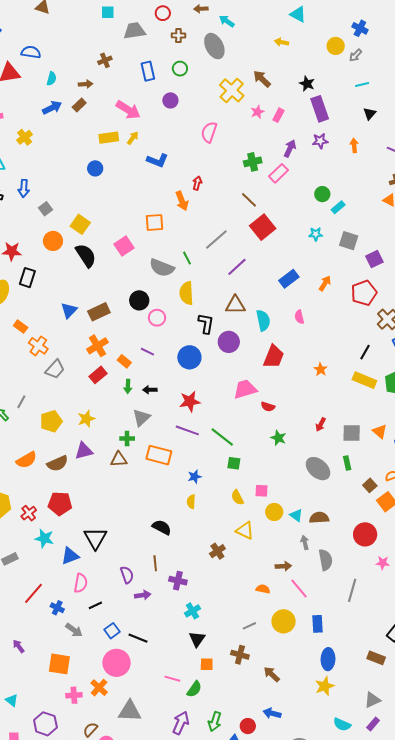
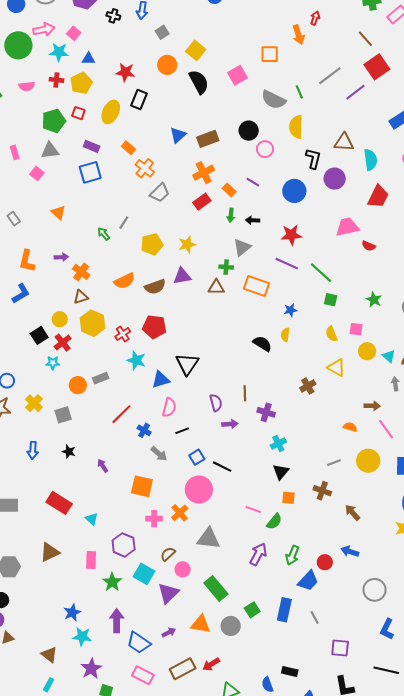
purple line: (237, 267) -> (356, 92), moved
green star: (278, 438) -> (374, 300), moved
black semicircle: (162, 527) -> (262, 344), moved

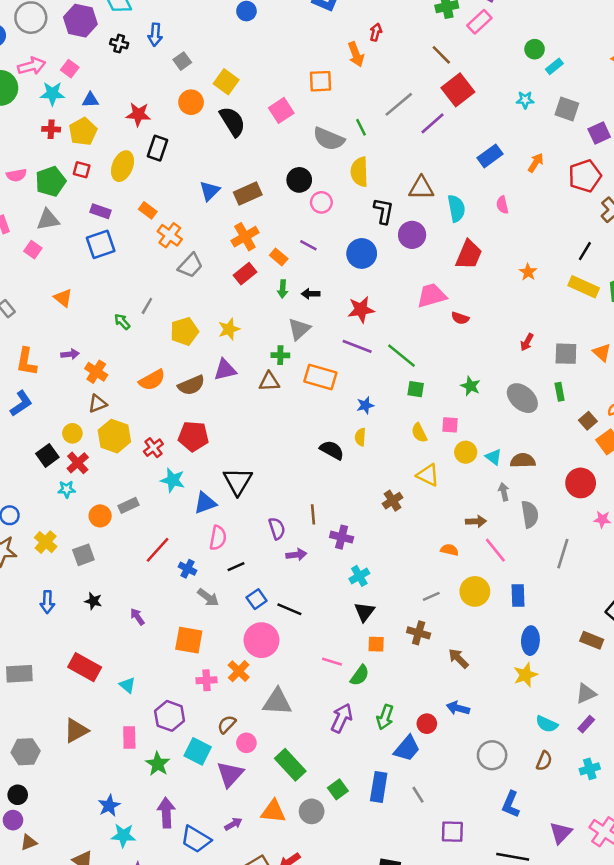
pink semicircle: (27, 86) -> (16, 175), moved

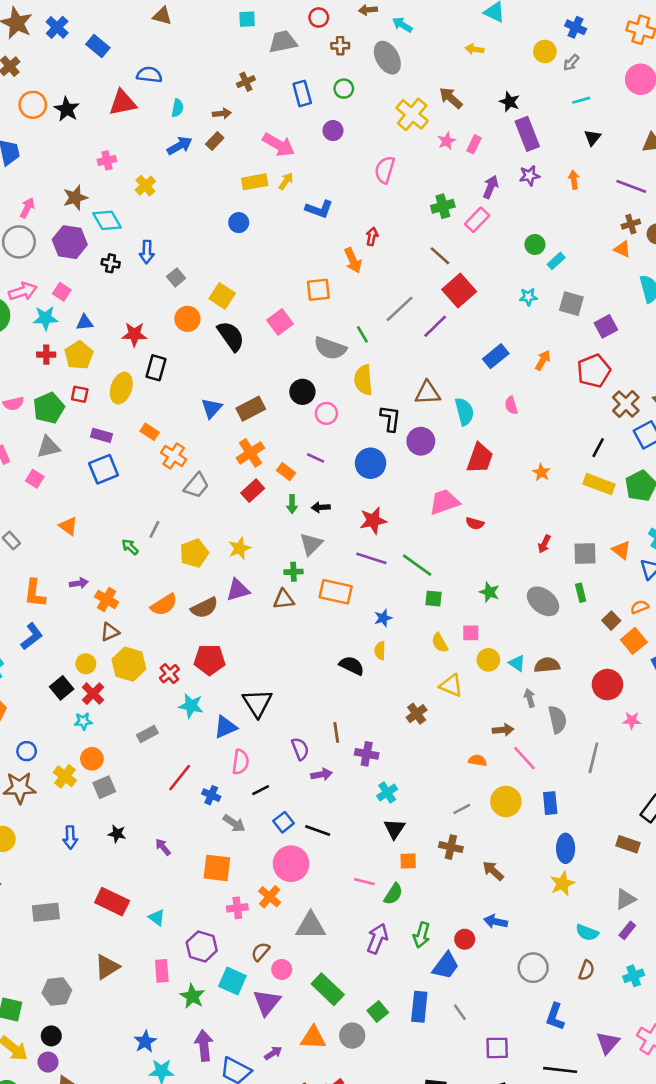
orange circle: (100, 516) -> (92, 759), moved

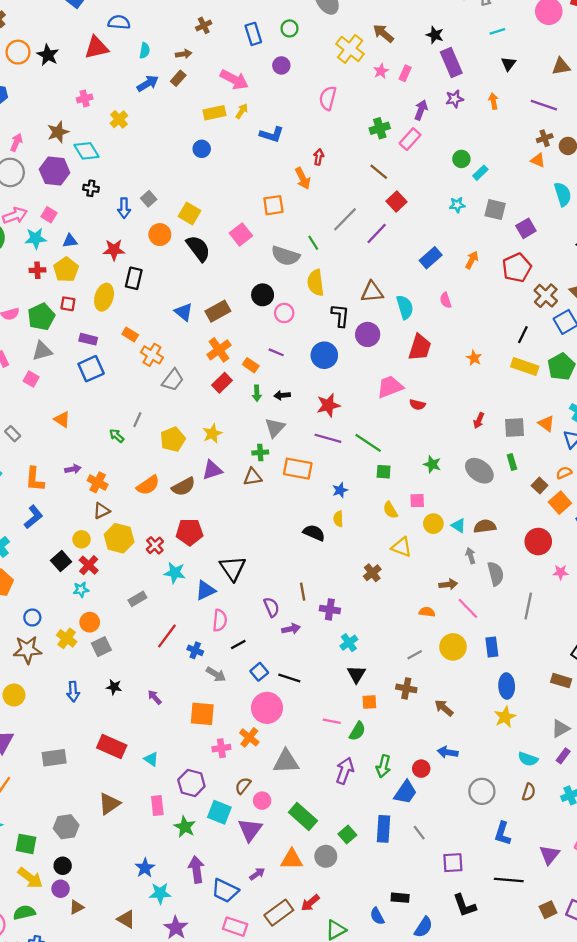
blue arrow: (147, 252) -> (124, 208), moved
red square: (459, 291) -> (396, 202), size x0.7
blue triangle: (212, 408) -> (184, 312), turned -30

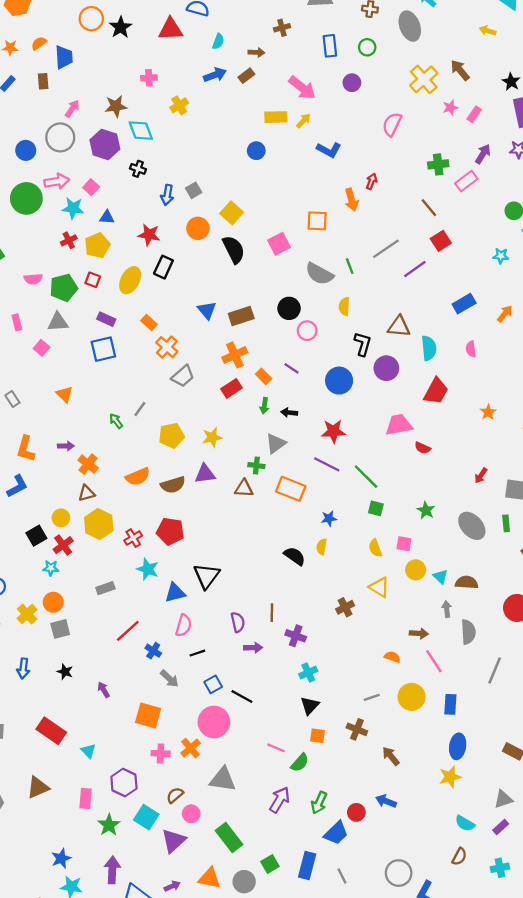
red cross: (37, 270) -> (69, 240), turned -35
yellow semicircle: (316, 283) -> (344, 306), size x0.7
gray circle: (482, 791) -> (399, 873), moved

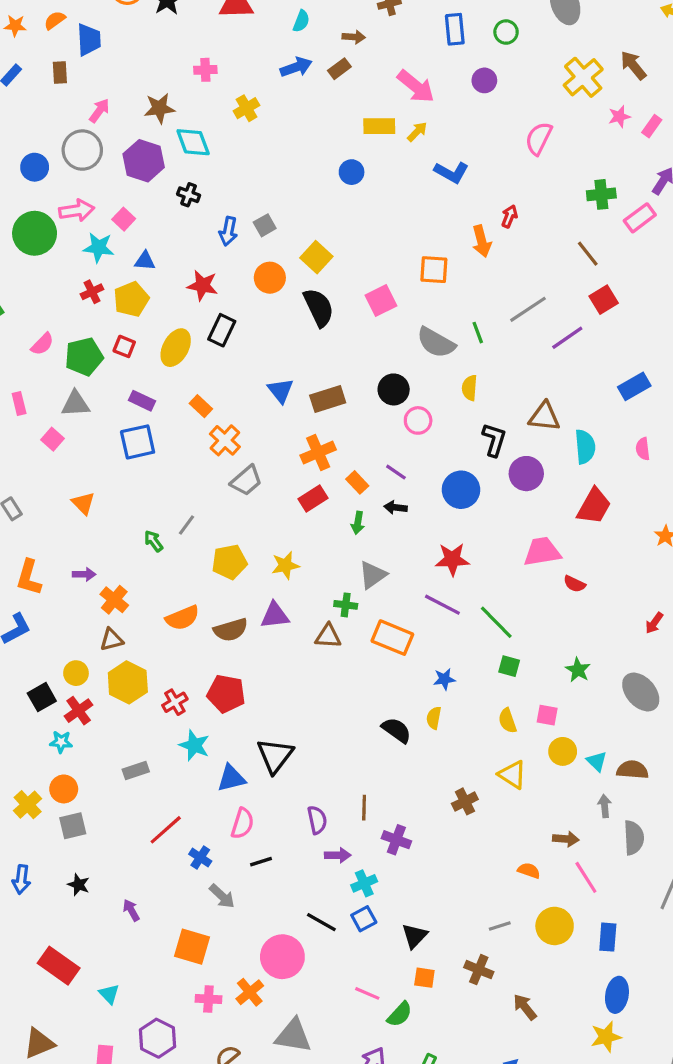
pink semicircle: (33, 279) -> (42, 344), turned -42
black arrow: (289, 413) -> (396, 507), moved
cyan cross: (308, 673) -> (364, 883), moved
blue square: (213, 684) -> (364, 919), moved

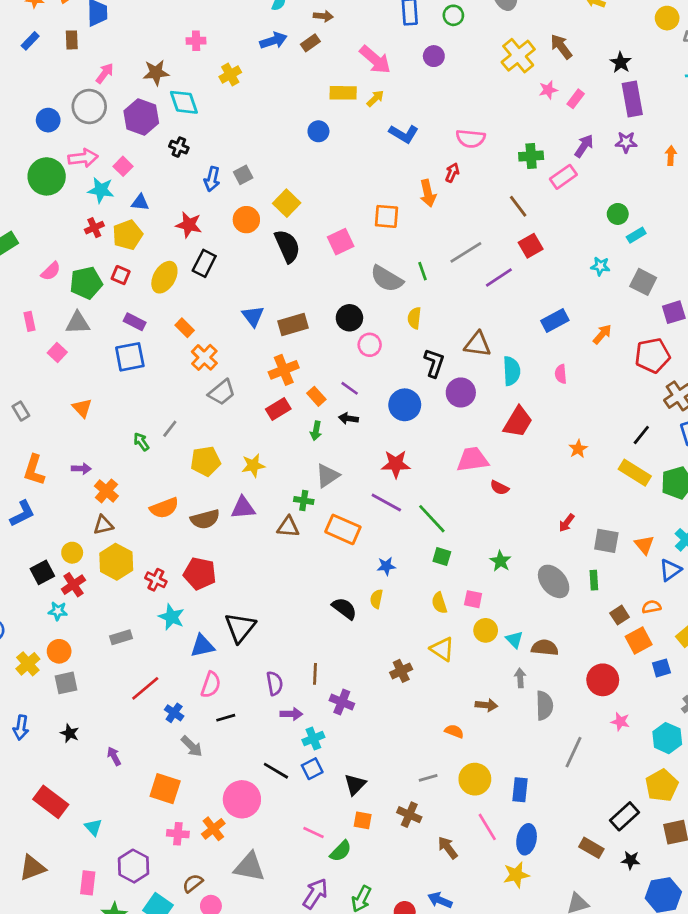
pink semicircle: (539, 138) -> (471, 139), moved, turned -112
red cross: (175, 702) -> (156, 580), turned -35
pink line: (586, 877) -> (487, 827), moved

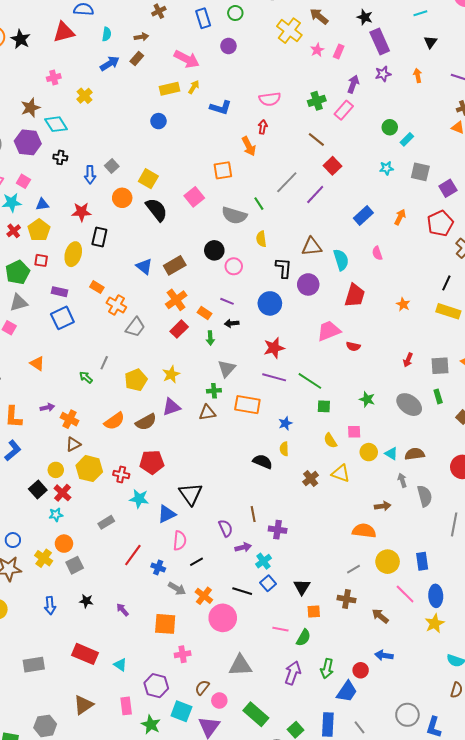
brown cross: (401, 671) -> (311, 479), moved
orange semicircle: (454, 731) -> (364, 531), size x1.6
orange cross: (213, 829) -> (204, 596), moved

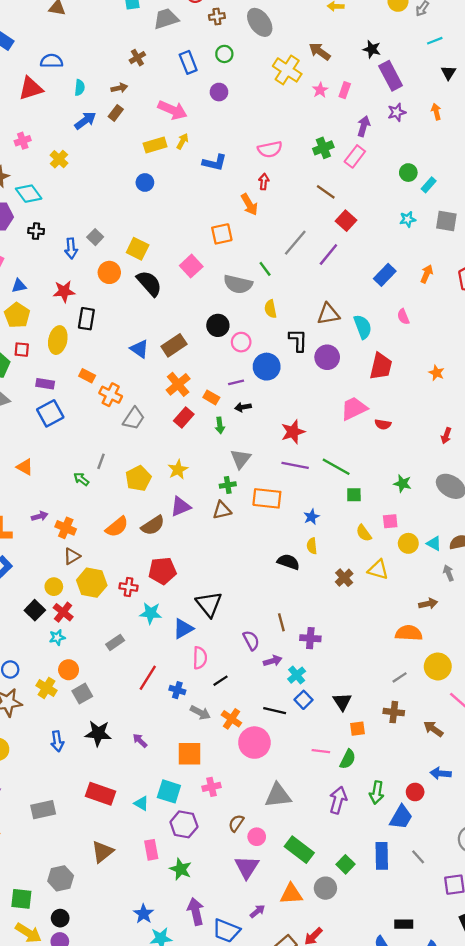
purple line: (227, 301) -> (236, 382), turned -32
blue circle: (270, 303) -> (267, 367), moved
black star: (86, 601) -> (98, 733), size x1.6
cyan square: (181, 711) -> (169, 791), moved

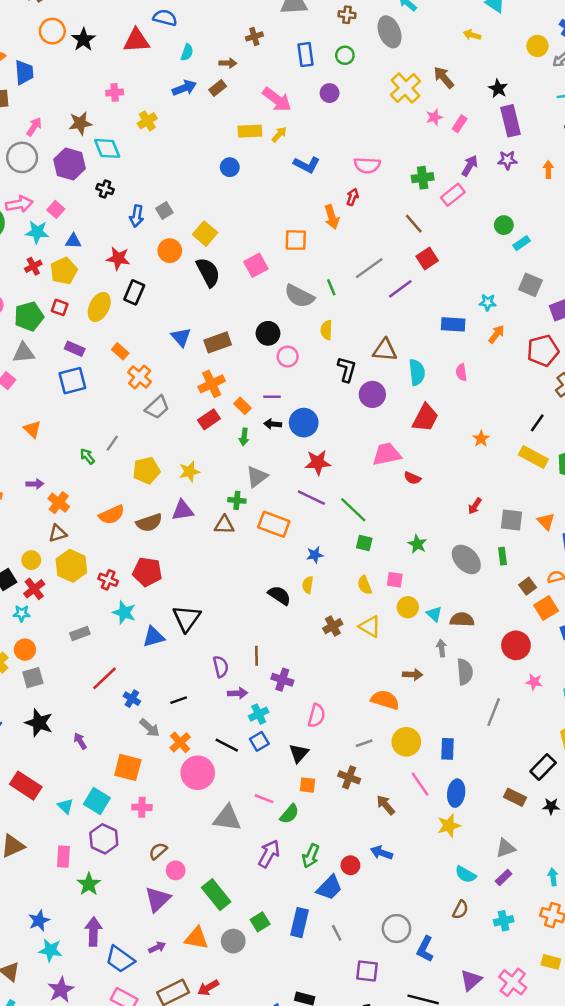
cyan star: (408, 219) -> (488, 302), moved
blue rectangle: (385, 275) -> (453, 324), turned 35
blue circle: (267, 367) -> (304, 423), moved
pink semicircle: (200, 658) -> (317, 716), moved
gray triangle: (278, 795) -> (227, 818), moved

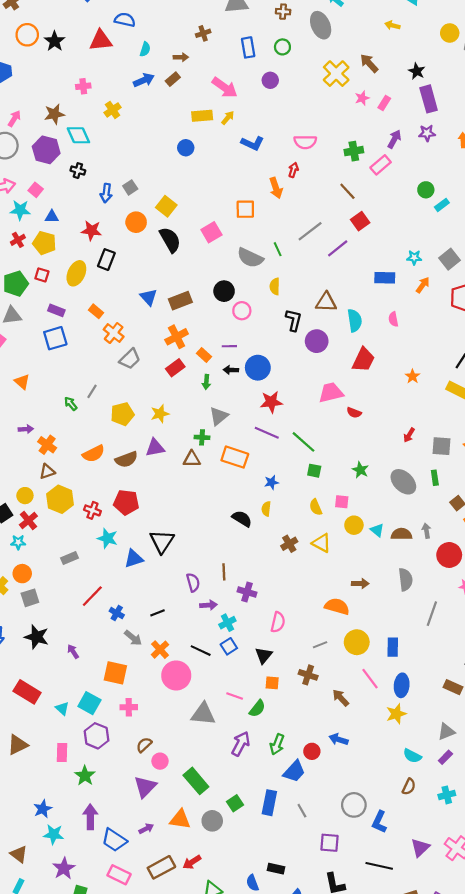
yellow pentagon: (64, 271) -> (44, 243), turned -30
gray square: (530, 285) -> (449, 259), moved, turned 30
gray arrow: (442, 648) -> (426, 531), moved

